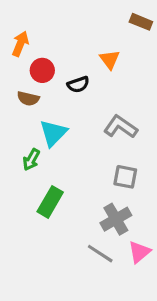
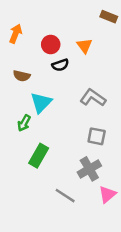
red circle: (42, 70) -> (51, 44), moved
gray line: (100, 254) -> (65, 196), moved

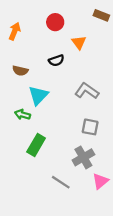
red circle: (51, 44) -> (55, 22), moved
green arrow: (24, 123) -> (23, 115), turned 77

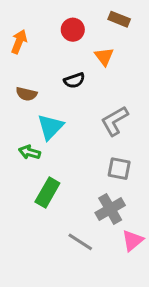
brown rectangle: (101, 15) -> (119, 19), moved
gray L-shape: (87, 91) -> (115, 121), turned -65

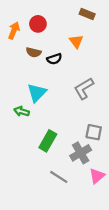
red circle: (73, 30) -> (38, 24), moved
brown semicircle: (26, 94) -> (34, 52), moved
gray square: (119, 169) -> (94, 132), moved
green rectangle: (47, 193) -> (48, 141), moved

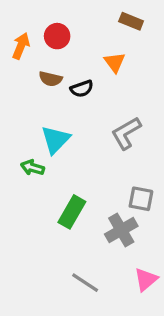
pink triangle: (97, 176) -> (146, 279), moved
gray line: (59, 177) -> (85, 283), moved

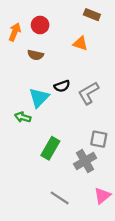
orange triangle: (115, 62) -> (80, 43), turned -35
black semicircle: (82, 89) -> (62, 86), moved

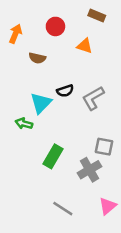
red circle: (40, 25) -> (55, 26), moved

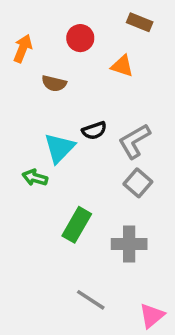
gray square: (104, 147) -> (138, 183), moved, turned 30
gray cross: (89, 170) -> (129, 244), turned 30
pink triangle: (108, 206) -> (152, 316), moved

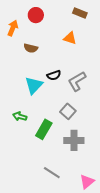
red circle: (80, 38) -> (36, 15), moved
green arrow: (35, 178) -> (20, 116), moved
gray square: (138, 183) -> (68, 111), moved

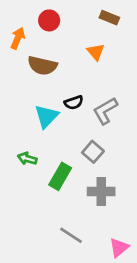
orange triangle: (70, 38) -> (96, 52), turned 32
brown semicircle: (31, 48) -> (42, 66), size x1.5

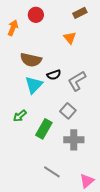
brown rectangle: (109, 18) -> (80, 13), turned -48
brown semicircle: (42, 66) -> (31, 60), moved
green arrow: (27, 159) -> (20, 116), turned -56

